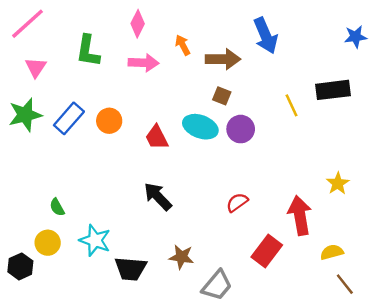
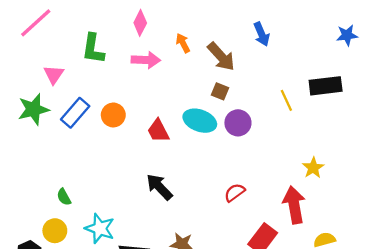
blue arrow: (266, 35) -> (262, 34), size x0.7
brown arrow: (223, 59) -> (221, 57), turned 48
pink triangle: (36, 67) -> (54, 75), moved
yellow star: (338, 183) -> (313, 168), moved

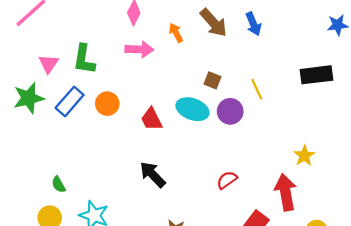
green L-shape: (93, 49) -> (84, 59), moved
brown arrow: (221, 57) -> (214, 23), moved
yellow line: (286, 100) -> (257, 89), moved

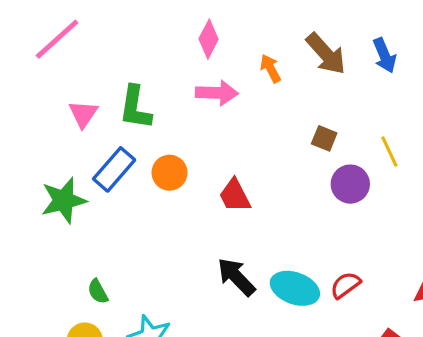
green star: (29, 98) -> (64, 200), moved
cyan ellipse: (193, 109) -> (295, 288), moved

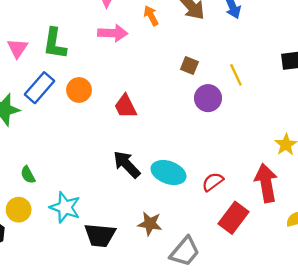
red semicircle: (345, 285) -> (213, 182), moved

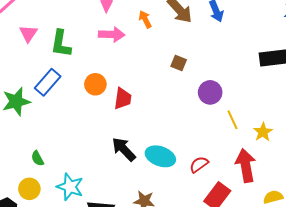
pink triangle: (17, 48) -> (28, 33), moved
yellow line: (236, 75) -> (232, 120), moved
orange circle: (79, 90) -> (95, 84), moved
purple circle: (208, 98) -> (210, 92), moved
red trapezoid: (125, 106) -> (123, 98), turned -145

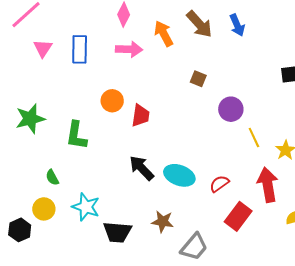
orange arrow: (145, 19) -> (164, 34), size x1.4
green L-shape: (61, 44) -> (76, 135), moved
blue rectangle: (48, 82) -> (80, 49), moved, turned -40

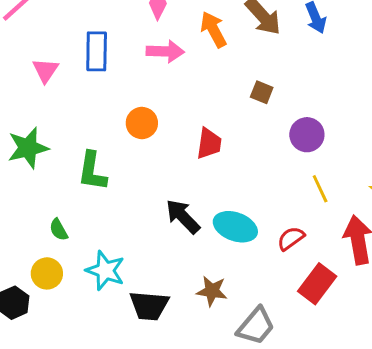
pink triangle: (43, 48) -> (45, 70), moved
red trapezoid: (141, 115) -> (209, 143), moved
yellow line: (254, 138) -> (320, 189), moved

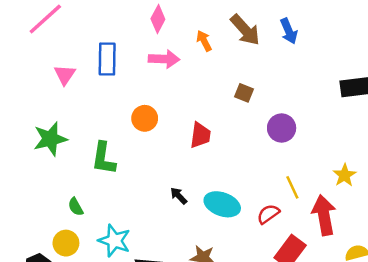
orange arrow: (213, 30) -> (204, 41), size x0.7
yellow line: (320, 189) -> (292, 187), moved
black arrow: (183, 216) -> (179, 196), size x0.6

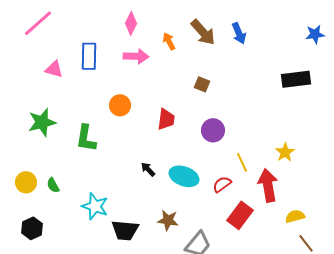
pink triangle: (65, 75) -> (54, 69), turned -48
purple circle: (282, 128) -> (213, 130), moved
green semicircle: (76, 207) -> (53, 185), moved
yellow circle: (66, 243) -> (26, 182), moved

